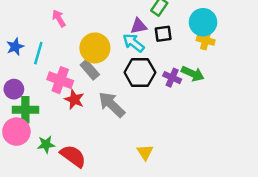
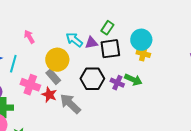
black square: (163, 34) -> (110, 49), size x1.5
cyan arrow: (134, 43) -> (74, 40), moved
red star: (74, 99) -> (49, 95), moved

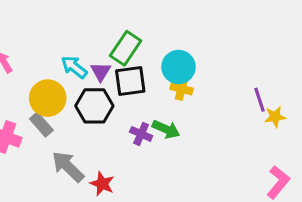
green rectangle: (107, 28) -> (126, 48), size x1.5
purple triangle: (91, 43) -> (101, 72), turned -48
black hexagon: (92, 79) -> (94, 106), moved
red star: (49, 95) -> (102, 184), moved

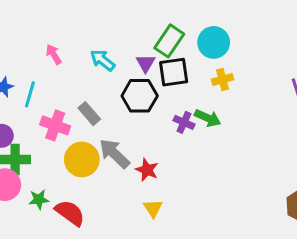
cyan arrow: (74, 67) -> (103, 60), moved
cyan circle: (178, 67) -> (214, 42), moved
yellow cross: (182, 89) -> (223, 79), turned -30
yellow circle: (48, 98) -> (82, 159), moved

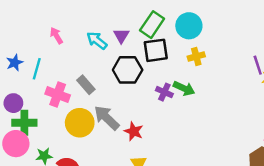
purple triangle: (145, 63) -> (121, 36), moved

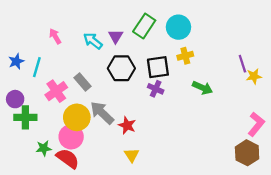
black square: (156, 50) -> (158, 67), moved
green arrow: (184, 88) -> (202, 88), moved
pink cross: (58, 94) -> (56, 91), turned 35
pink circle: (16, 144) -> (71, 137), moved

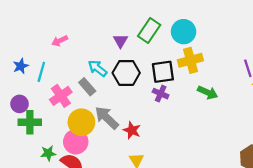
pink arrow: (55, 36) -> (60, 41), turned -84
cyan arrow: (93, 41) -> (98, 68), moved
yellow cross: (185, 56) -> (190, 60), size x1.5

